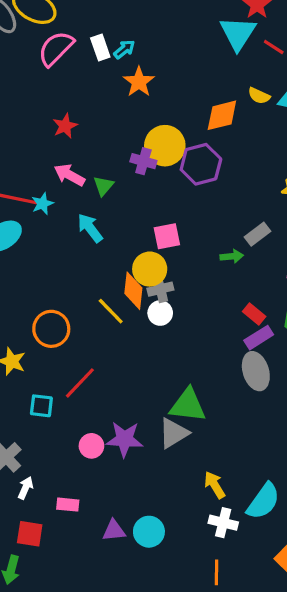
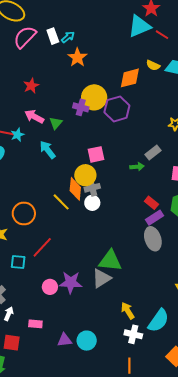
cyan triangle: (238, 33) -> (139, 26), turned 35

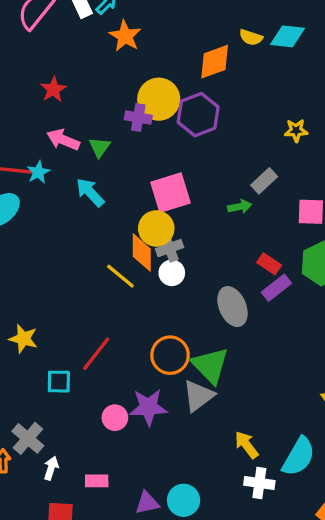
pink square: (96, 154) -> (171, 193), size x1.4
orange circle: (24, 213) -> (170, 355), moved
gray ellipse: (153, 239) -> (232, 307), moved
green triangle: (110, 261) -> (210, 365), turned 45

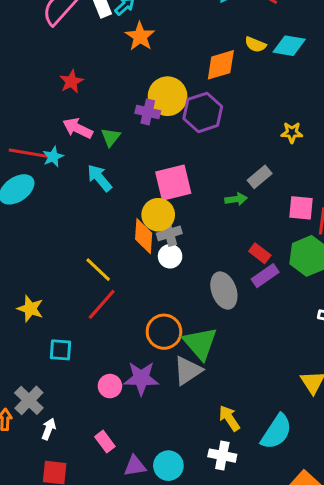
yellow line: (120, 276) -> (98, 270), moved
red line: (96, 354) -> (102, 304), moved
pink rectangle: (97, 481) -> (105, 442), moved, turned 50
white cross: (259, 483) -> (222, 456), moved

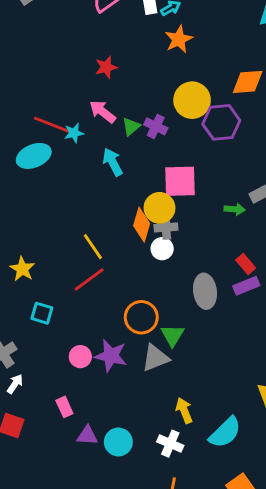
purple cross: (148, 112) -> (156, 126), moved
green triangle: (200, 343) -> (172, 335), size x0.7

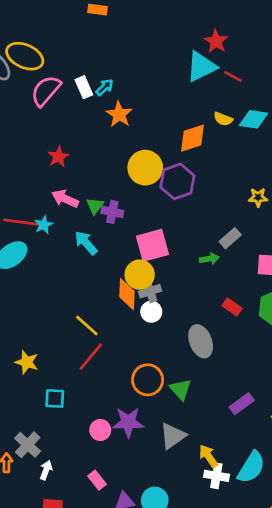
purple cross: (156, 126) -> (112, 212), moved
purple rectangle: (246, 286) -> (242, 404), moved
gray triangle: (155, 358) -> (173, 436), moved
white cross: (170, 444) -> (216, 476), moved

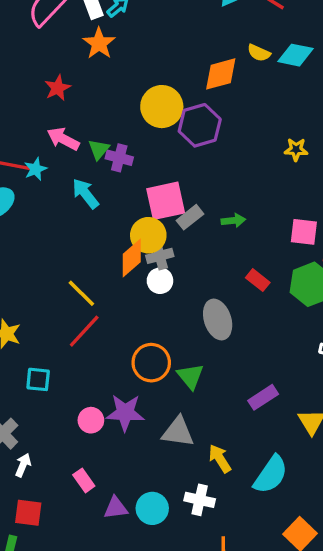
orange star: (119, 114) -> (99, 43), moved
gray rectangle: (230, 238) -> (190, 217), moved
orange diamond: (127, 294) -> (132, 258), turned 44
gray triangle: (173, 436) -> (178, 432), turned 40
white cross: (216, 476) -> (200, 500), moved

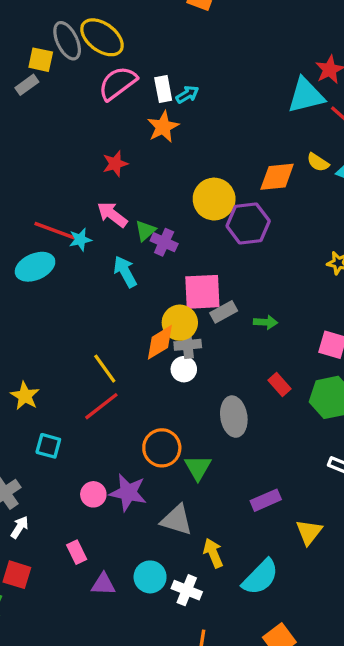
cyan circle: (152, 508) -> (150, 577), moved

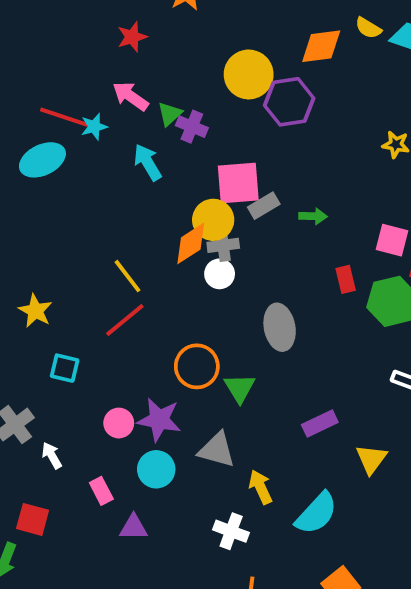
red rectangle: (280, 384) -> (346, 279), moved, turned 30
white arrow: (20, 527) -> (52, 455), moved, turned -60
cyan circle: (150, 577) -> (156, 469), moved

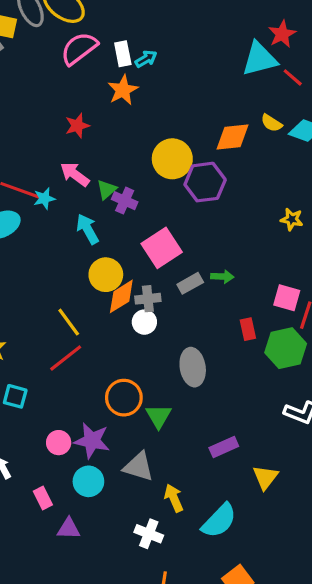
pink square: (238, 183) -> (162, 248), turned -30
gray rectangle: (264, 206) -> (190, 283), moved
yellow circle: (213, 220) -> (106, 275), moved

